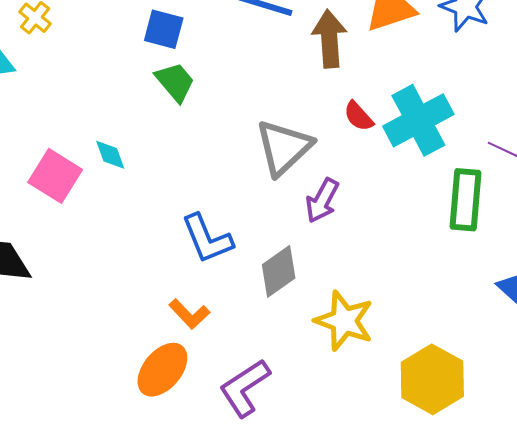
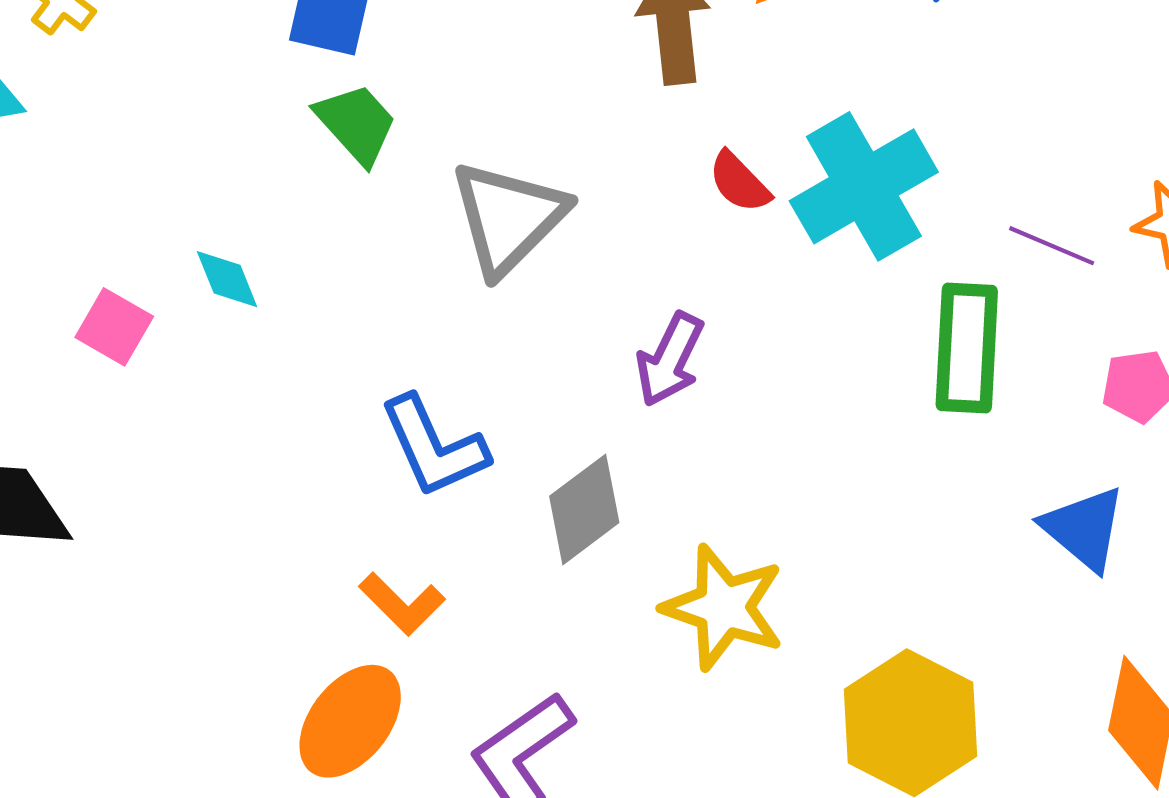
gray triangle: (284, 148) -> (508, 218), moved
pink square: (55, 176) -> (114, 327), size x0.7

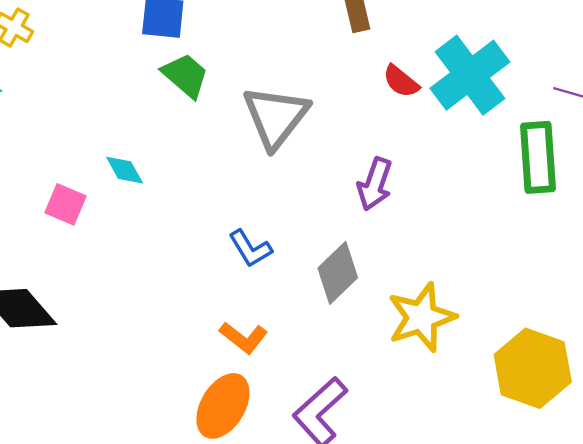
blue L-shape: (434, 447) -> (250, 249), size x0.7
yellow star: (724, 607) -> (421, 317), turned -30

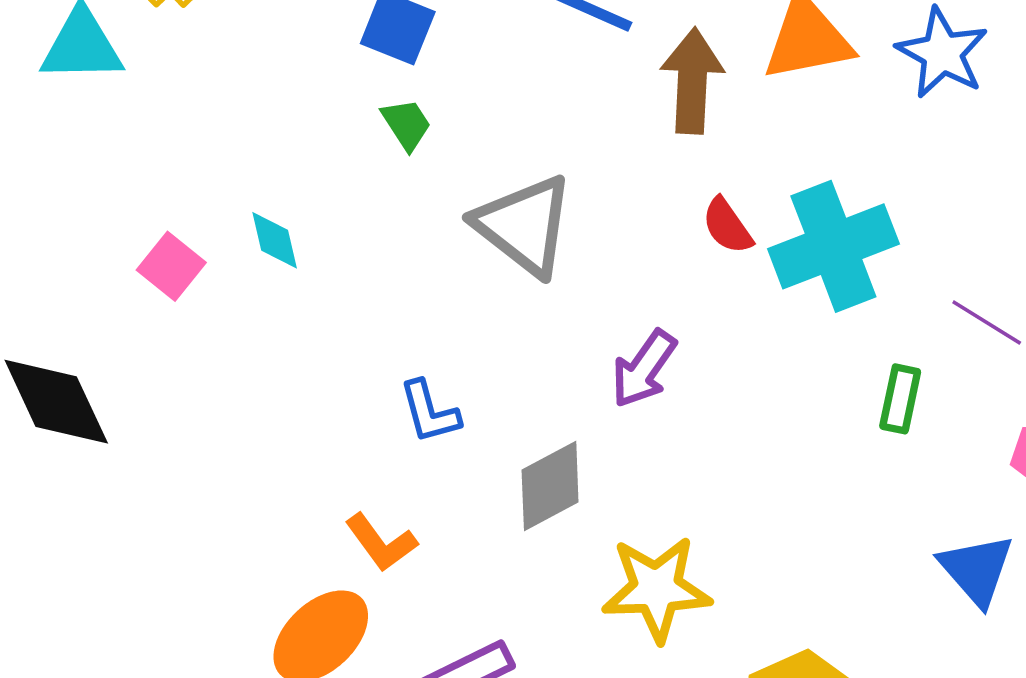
green trapezoid: (185, 75) -> (406, 124), size x0.7
gray triangle: (276, 117) -> (524, 225), turned -46
green rectangle: (538, 157) -> (900, 399), size x0.6

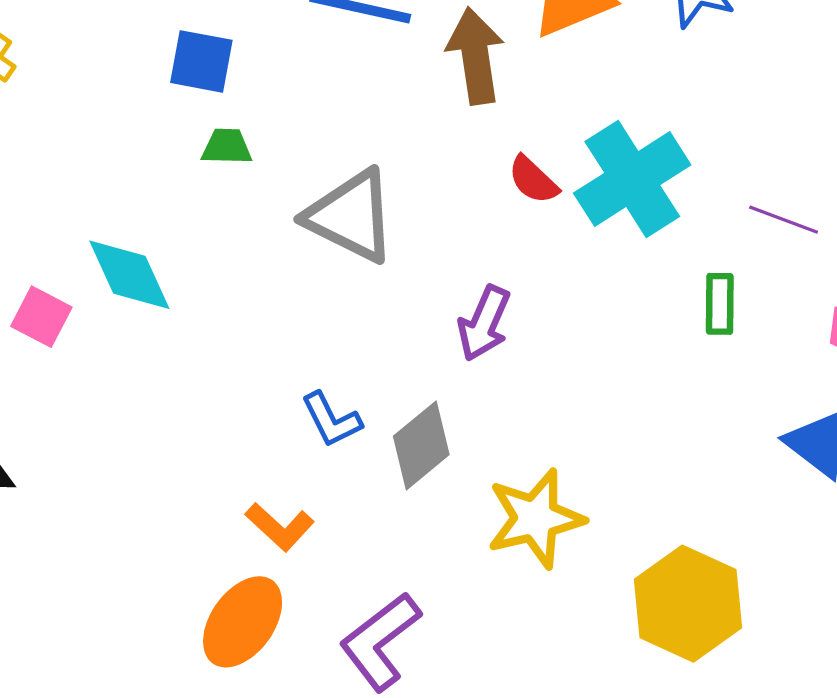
green trapezoid: (406, 124) -> (227, 147), turned -44
cyan diamond: (275, 240) -> (129, 275), size x1.6
blue L-shape: (429, 412) -> (331, 420), moved

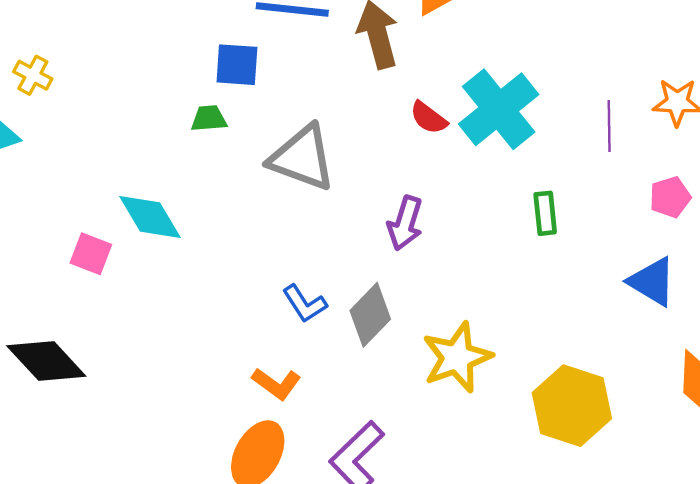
blue square: (201, 61) -> (237, 65), moved
purple line: (784, 220) -> (609, 126), turned 75
green rectangle: (720, 304) -> (545, 213), moved

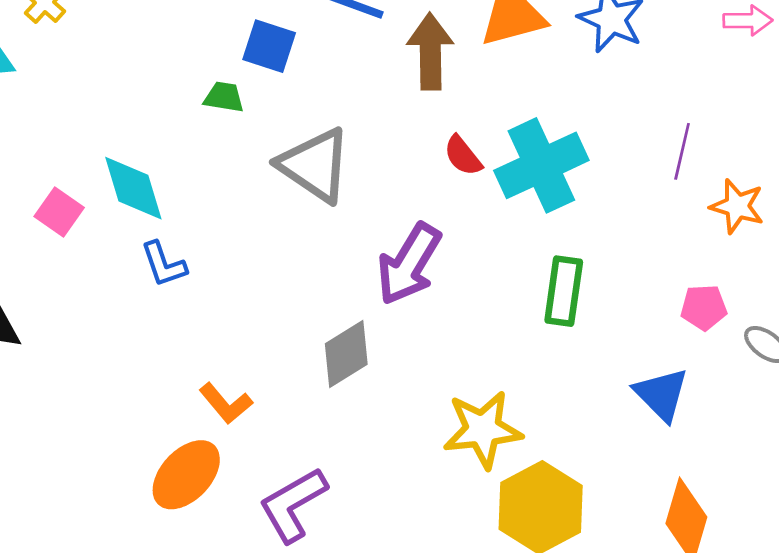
purple line: (609, 126) -> (682, 151), moved
green rectangle: (545, 213) -> (564, 291), size x1.4
purple arrow: (405, 223) -> (409, 264), size x1.4
blue L-shape: (305, 304) -> (164, 264), moved
yellow star: (457, 357) -> (483, 430), moved

